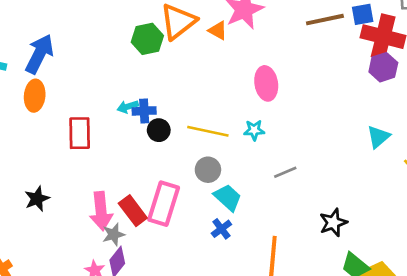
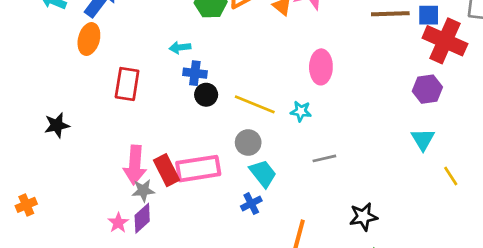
purple hexagon: (383, 67) -> (427, 89), moved
cyan arrow: (128, 107) -> (180, 47), moved
cyan triangle: (378, 137) -> (423, 139), turned -30
black star: (37, 199) -> (57, 125), moved
pink rectangle: (164, 204) -> (198, 169), turned 54

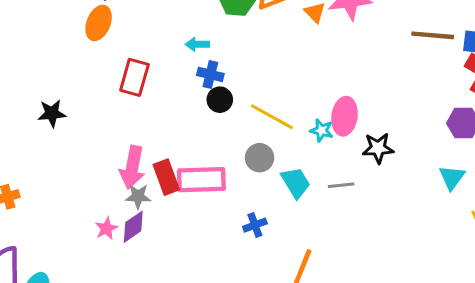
pink ellipse: (321, 67) -> (345, 116), moved
cyan trapezoid: (263, 173) -> (296, 183), moved
black star: (363, 217) -> (378, 148), moved

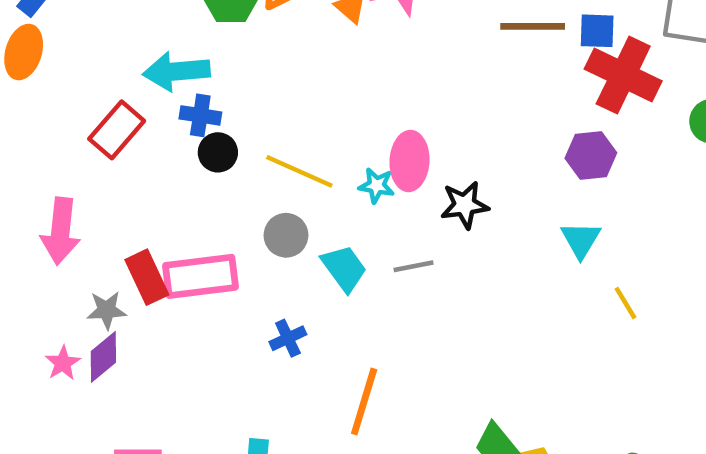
cyan arrow: (197, 44) -> (177, 71), size x1.8
red rectangle: (134, 77) -> (117, 130), moved, turned 30
pink arrow: (132, 167) -> (61, 231), moved

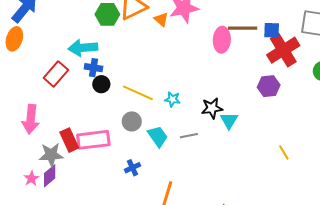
red cross: (623, 75) -> (283, 50), turned 32
pink ellipse: (410, 161) -> (222, 40), moved
cyan triangle: (581, 240) -> (229, 120), moved
gray star: (107, 310) -> (51, 155), size x1.4

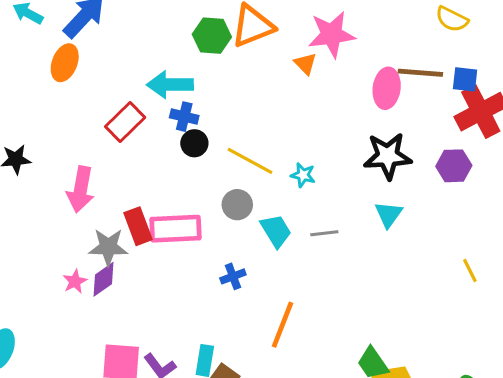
orange triangle: (161, 19) -> (305, 64), moved
black star: (212, 108) -> (388, 156), moved, size x1.4

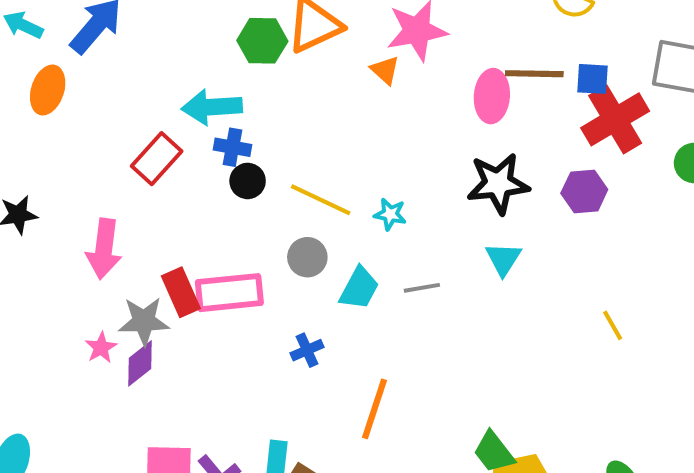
orange ellipse: (65, 63) -> (48, 90), moved
cyan trapezoid: (276, 231) -> (359, 288), turned 63
pink star: (75, 281) -> (101, 348), moved

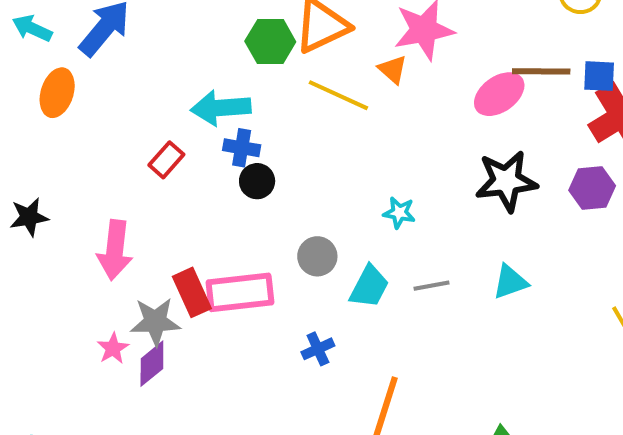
pink ellipse: (492, 96) -> (499, 94), turned 51
red rectangle: (157, 159) -> (166, 160), size x0.7
yellow line: (321, 200) -> (338, 95), moved
cyan triangle: (503, 259) -> (510, 282), moved, turned 39

